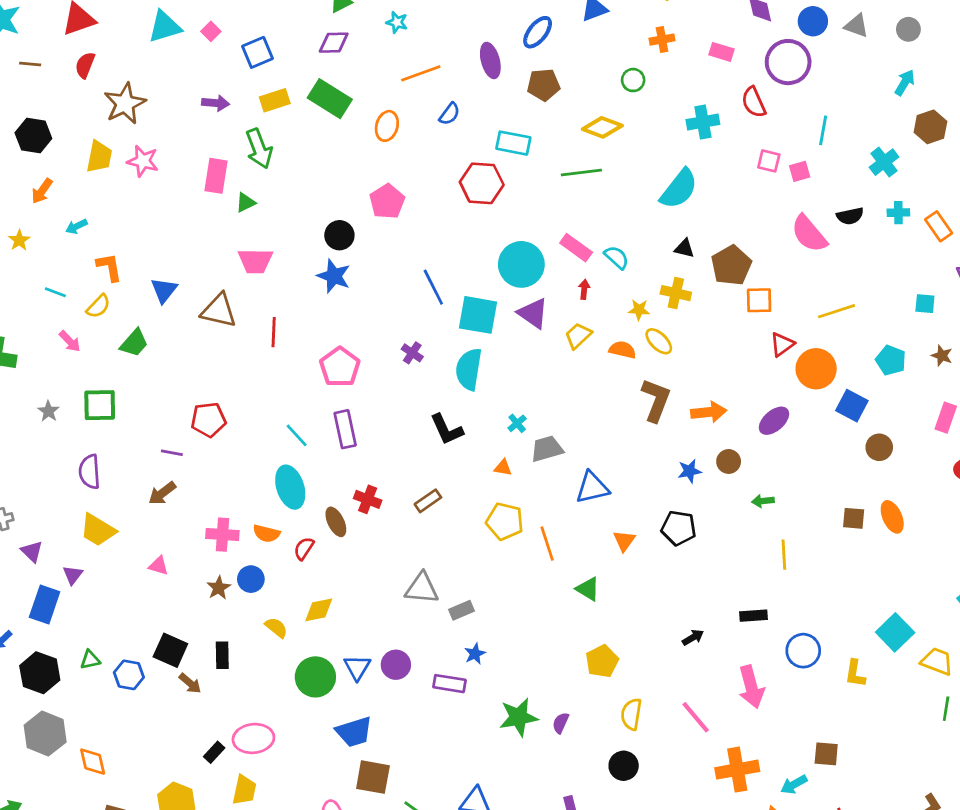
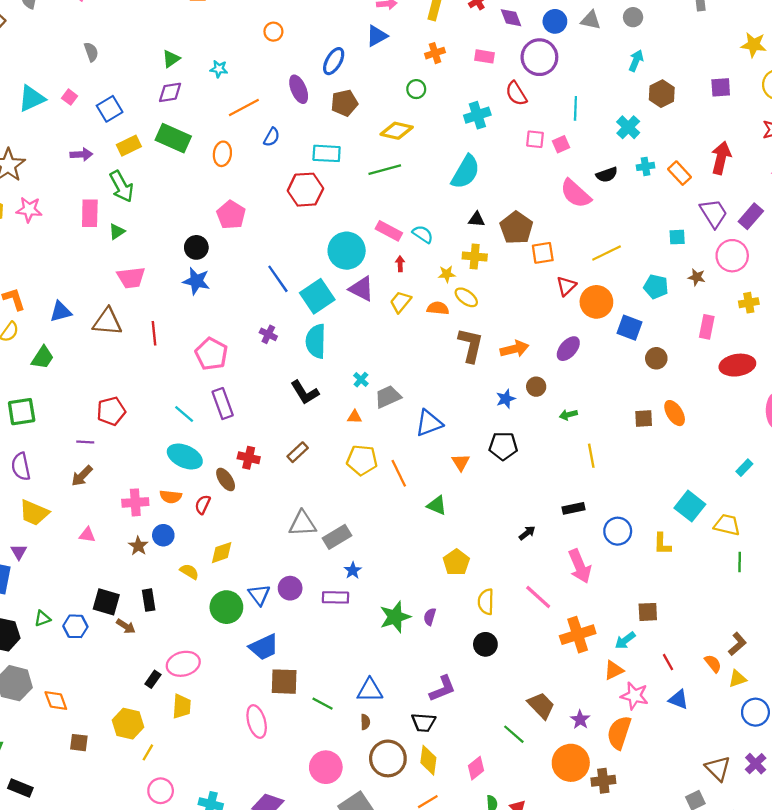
blue triangle: (164, 290) -> (61, 312), turned 45
cyan square: (478, 315) -> (317, 296), turned -36
cyan ellipse: (290, 487) -> (185, 457), turned -40
gray rectangle: (461, 610) -> (337, 537), size x1.4

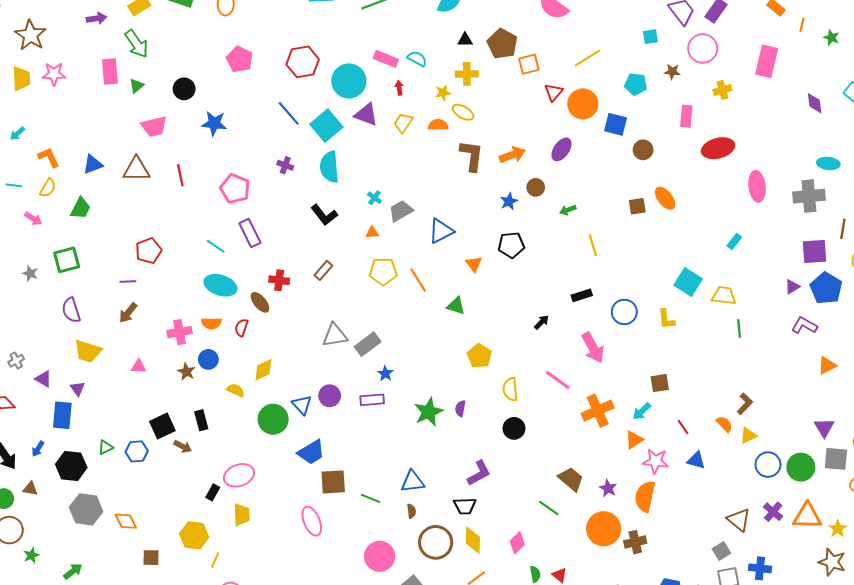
red hexagon: (305, 190) -> (303, 62), moved
black circle: (196, 247) -> (184, 89), moved
black square: (106, 602) -> (162, 426), turned -35

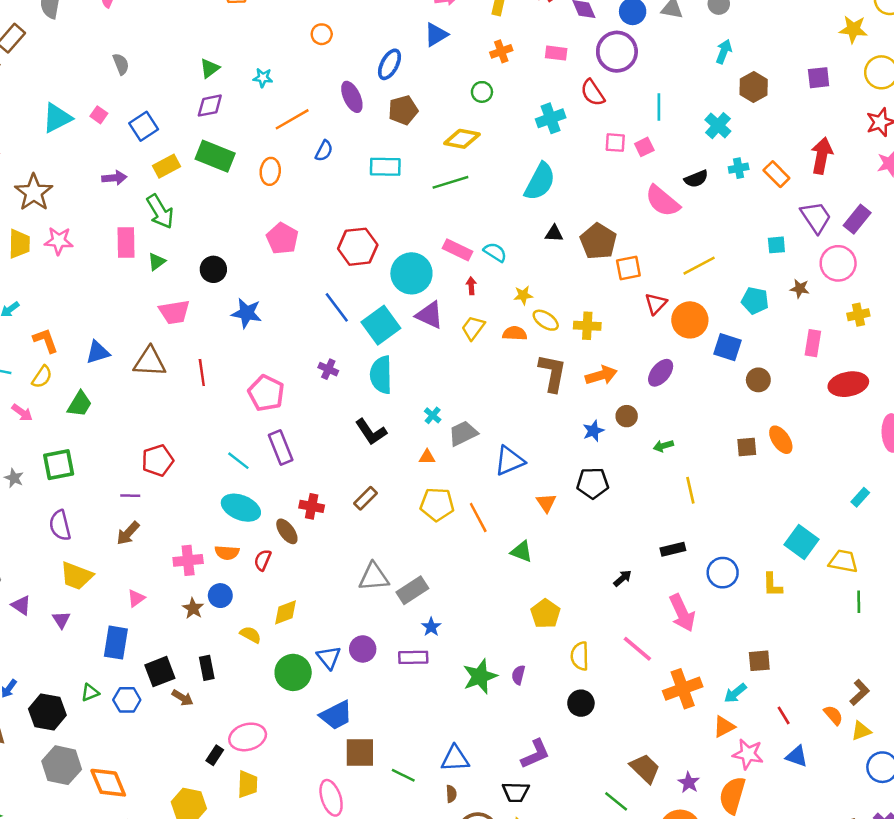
yellow cross: (467, 74) -> (587, 326), moved
pink triangle: (138, 366) -> (136, 598), turned -42
blue rectangle: (62, 415) -> (116, 643), moved
orange diamond: (126, 521) -> (108, 783), size x1.4

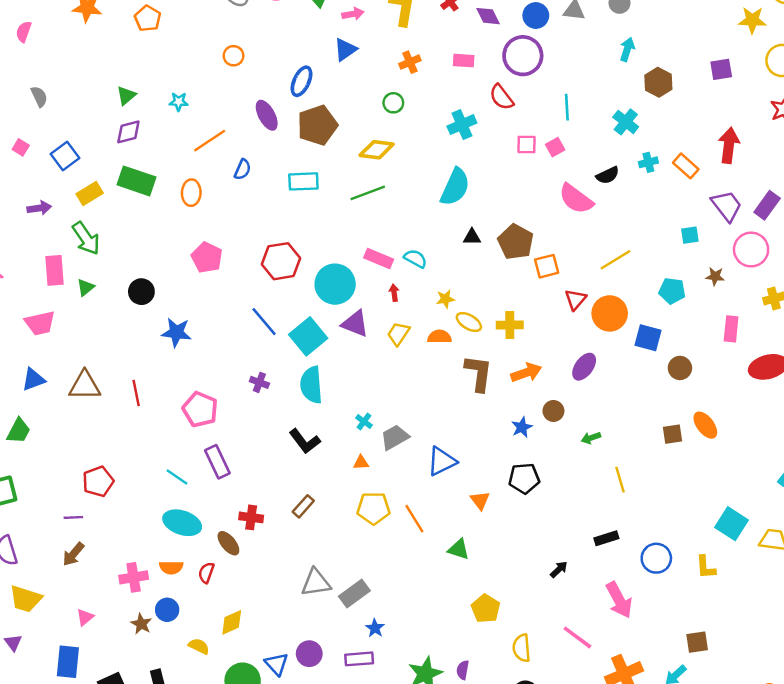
brown pentagon: (403, 110) -> (317, 125), size x1.4
pink trapezoid: (174, 312) -> (40, 323), moved

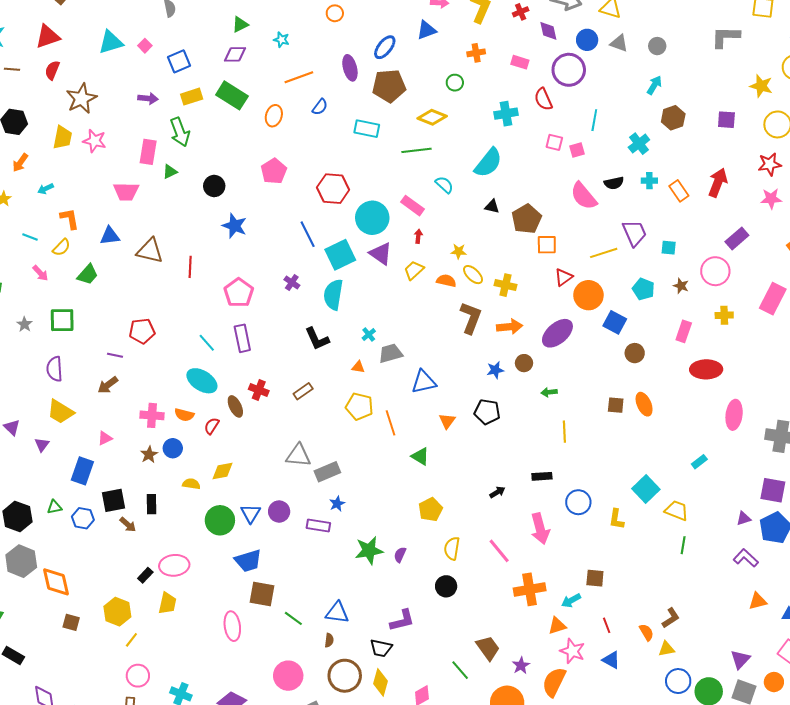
purple trapezoid: (727, 206) -> (634, 233), moved
cyan semicircle: (415, 259) -> (444, 185), moved
purple ellipse: (584, 367) -> (557, 333), size x1.4
yellow semicircle: (199, 646) -> (191, 484), turned -30

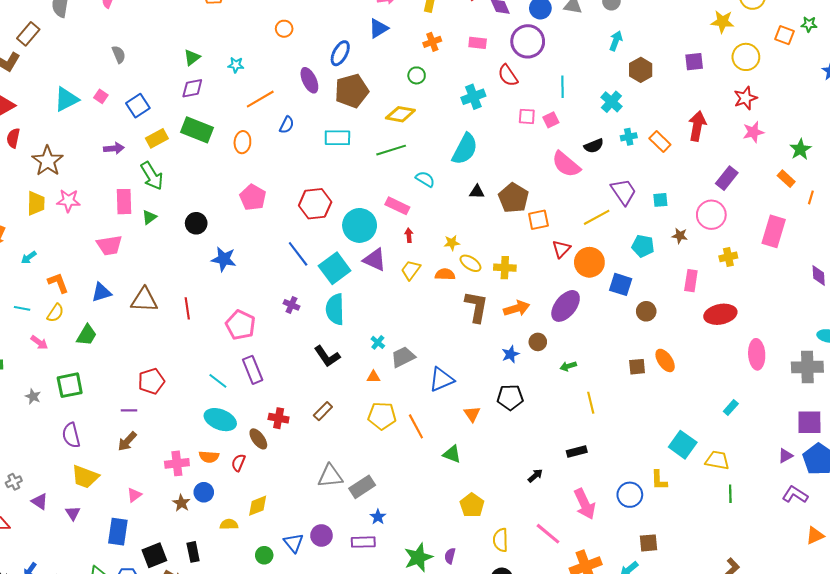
blue circle: (578, 502) -> (630, 495), moved
green circle: (220, 520) -> (264, 555), size x0.6

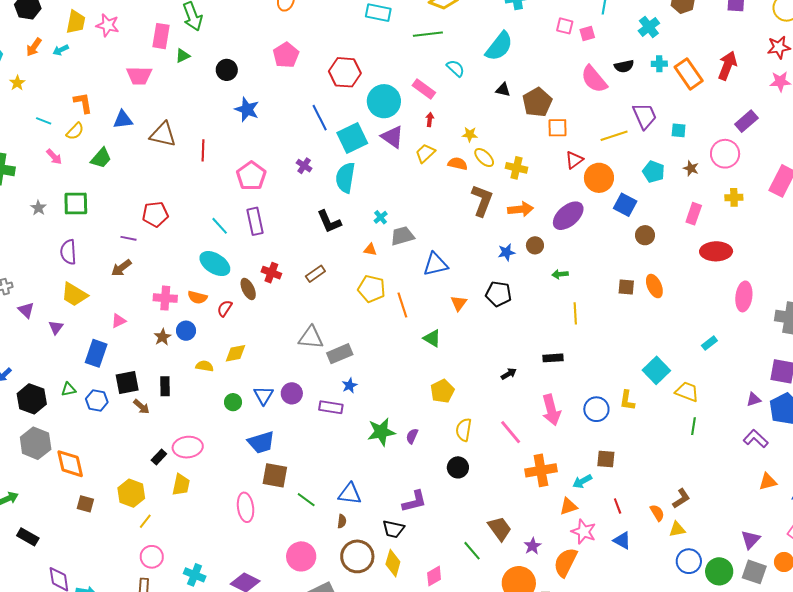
orange rectangle: (660, 141) -> (689, 74), size x1.4
cyan arrow: (29, 257) -> (61, 50), moved

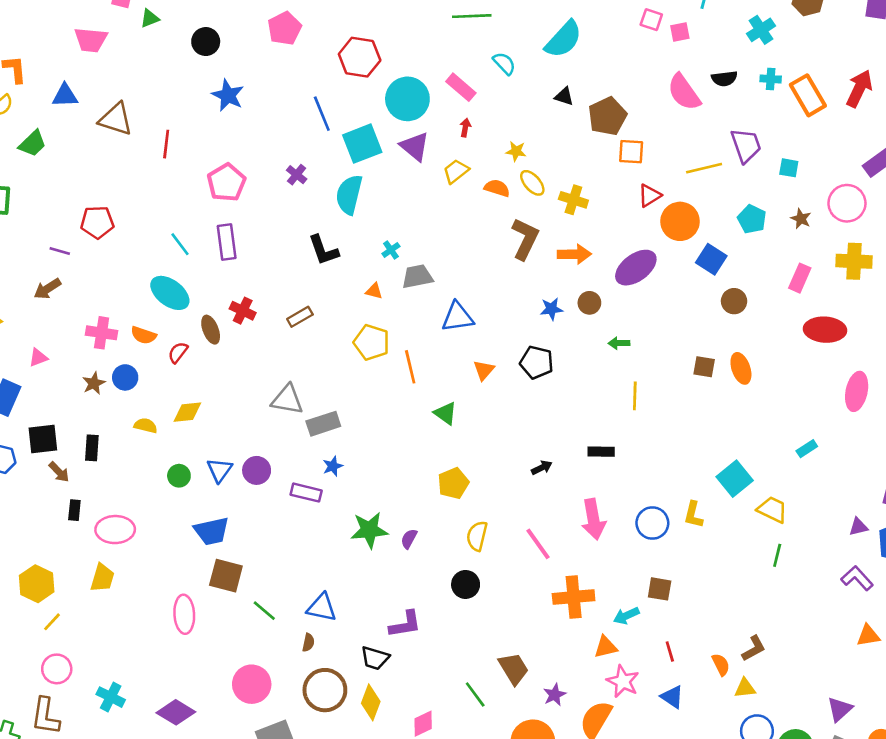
yellow cross: (734, 197) -> (854, 261), size x1.5
black rectangle: (159, 457) -> (74, 510), moved, turned -42

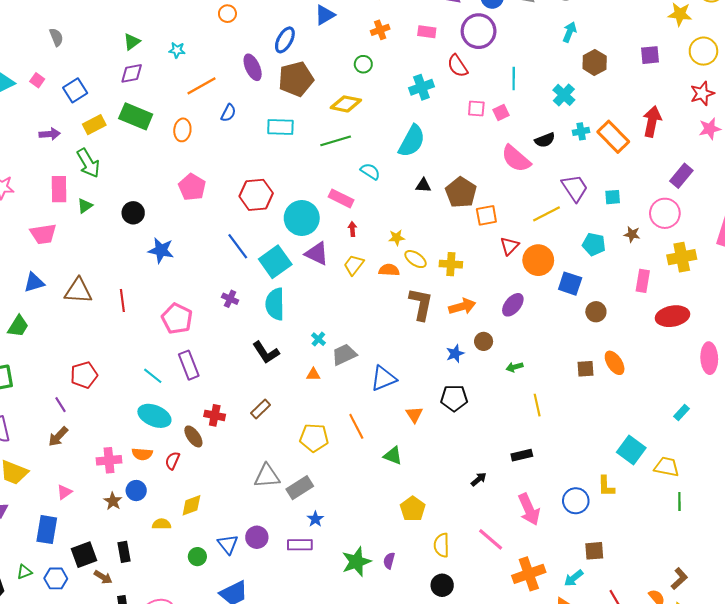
purple line: (60, 251) -> (60, 405), turned 56
purple ellipse: (636, 268) -> (513, 305), size x0.7
yellow pentagon: (372, 342) -> (314, 438), moved

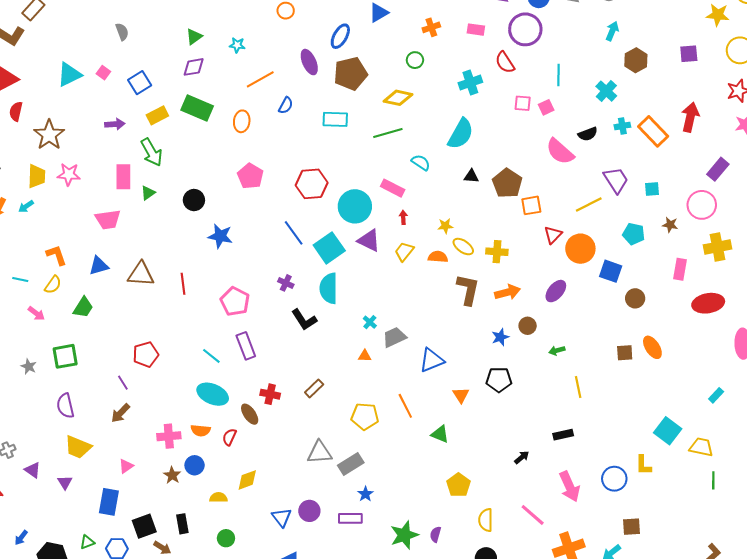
black L-shape: (266, 352) -> (304, 320), moved
green circle: (197, 557) -> (226, 538), moved

